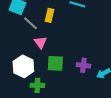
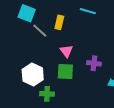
pink triangle: (40, 42) -> (66, 51), moved
purple cross: (83, 65) -> (94, 63), moved

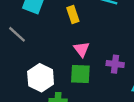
yellow rectangle: (59, 22) -> (73, 14), turned -32
gray line: (40, 31) -> (17, 34), moved

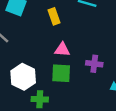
pink triangle: (82, 49) -> (62, 50), turned -49

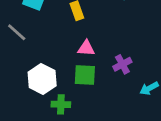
purple cross: (94, 64) -> (122, 64), turned -35

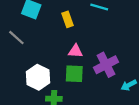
purple cross: (122, 64) -> (106, 65), size x1.5

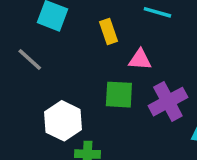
pink triangle: (75, 51) -> (140, 60), moved
green square: (74, 74) -> (119, 95), moved

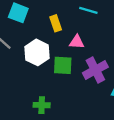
white hexagon: (63, 121) -> (37, 52), moved

